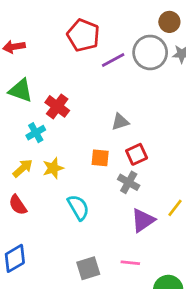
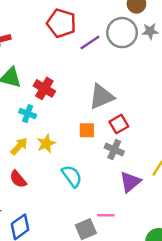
gray triangle: (120, 122) -> (101, 97), size x1.6
cyan cross: (36, 133) -> (28, 114), turned -35
pink line: (130, 263) -> (106, 215), moved

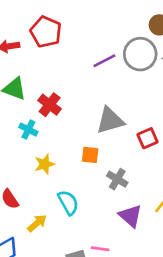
red pentagon: (61, 23) -> (46, 32), moved
red square: (119, 124) -> (148, 138), moved
yellow arrow: (19, 146) -> (37, 223), moved
purple triangle: (130, 182) -> (130, 216), turned -45

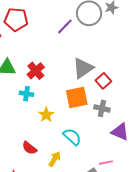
red cross: (50, 105) -> (36, 71), turned 30
red square: (148, 138) -> (103, 81), moved
orange square: (90, 155) -> (77, 97), size x1.6

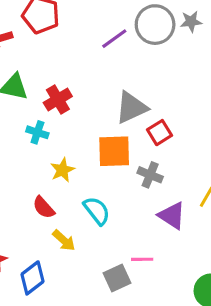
red semicircle: (29, 148) -> (44, 207), moved
yellow arrow: (55, 159) -> (64, 240), turned 91

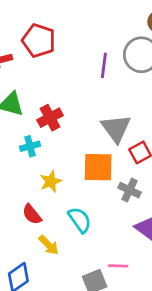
purple line: (114, 39) -> (104, 65), turned -50
gray triangle: (131, 107) -> (116, 128), turned -44
cyan cross: (37, 132) -> (30, 146), turned -36

